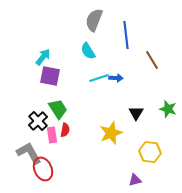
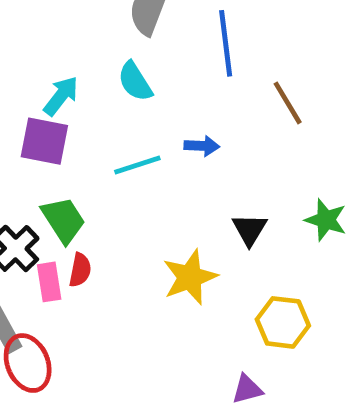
cyan arrow: (43, 57) -> (61, 96), moved
cyan line: (99, 78) -> (137, 165), moved

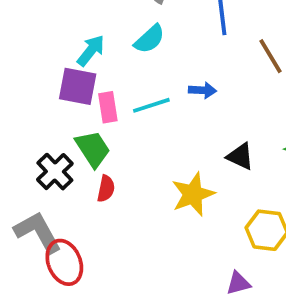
cyan semicircle: (135, 81) -> (149, 39), turned -100
black triangle: (249, 229) -> (240, 156), turned -36
pink rectangle: (49, 282) -> (108, 107), moved

